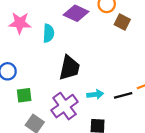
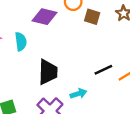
black line: (123, 95) -> (103, 70), moved

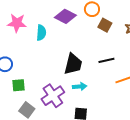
black line: (103, 70) -> (106, 60), moved
black trapezoid: (48, 72) -> (73, 64), moved

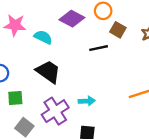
cyan semicircle: (41, 33) -> (43, 37), turned -70
black line: (106, 60) -> (99, 48), moved
black trapezoid: (73, 64) -> (48, 72), moved, turned -70

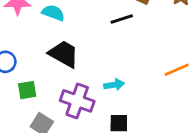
purple cross: (55, 111) -> (77, 101), turned -32

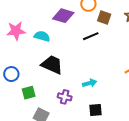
purple cross: (77, 101) -> (65, 97), size x0.6

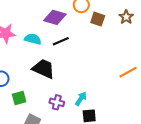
black line: (91, 36) -> (61, 41), moved
cyan arrow: (90, 83) -> (81, 99), moved, turned -40

